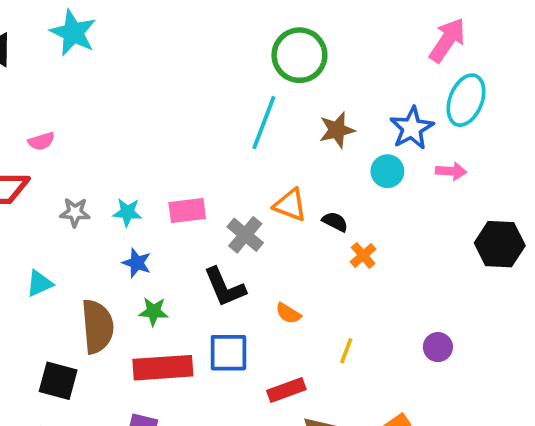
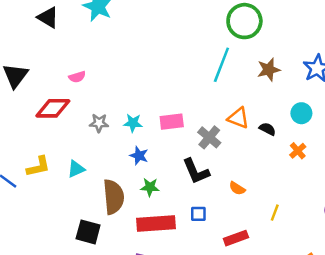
cyan circle: (387, 171) -> (301, 113), moved
orange cross: (363, 255) -> (298, 151), moved
blue square: (228, 353) -> (198, 214), size x0.6

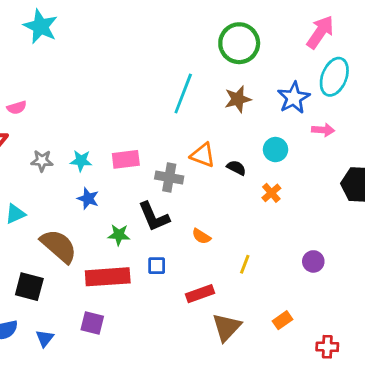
green circle: (244, 21) -> (239, 43), moved
gray cross: (209, 137) -> (169, 178), turned -30
green star: (150, 187) -> (119, 235), moved
brown semicircle: (114, 197) -> (59, 246), turned -44

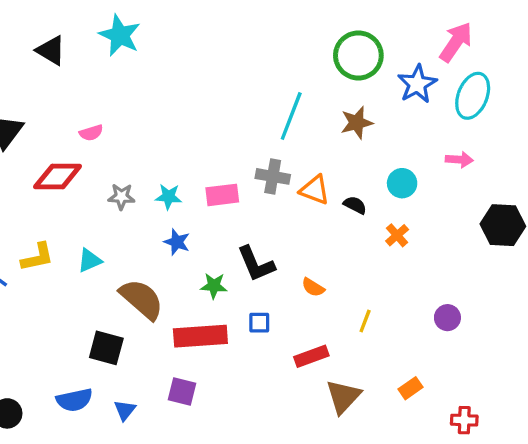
blue star: (294, 98) -> (417, 84), moved
gray cross: (169, 178) -> (273, 176), moved

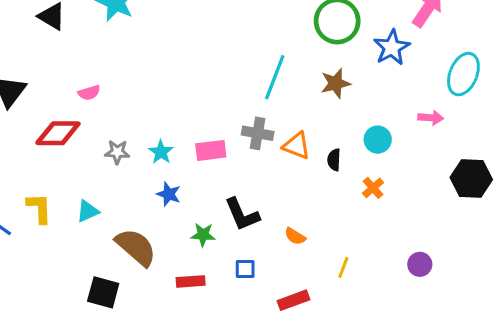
cyan ellipse: (473, 96) -> (463, 74), moved
cyan star: (168, 197) -> (161, 152), turned 30
black semicircle: (355, 205) -> (334, 160), turned -115
yellow L-shape: (37, 257) -> (39, 208), turned -80
red rectangle: (200, 336) -> (191, 281), size x0.6

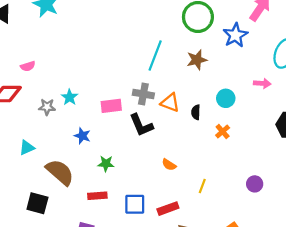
cyan star: (161, 152) -> (70, 97), moved
black L-shape: (242, 214) -> (141, 125), moved
blue square: (245, 269) -> (135, 204), moved, size x1.5

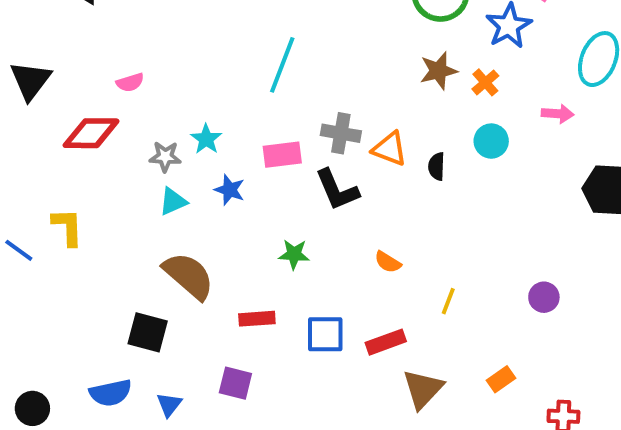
cyan line: (155, 56) -> (282, 65), moved
orange cross: (223, 132) -> (485, 82), moved
blue star: (82, 136) -> (230, 190), moved
cyan triangle: (27, 148) -> (173, 202), moved
green star: (106, 164) -> (294, 254), moved

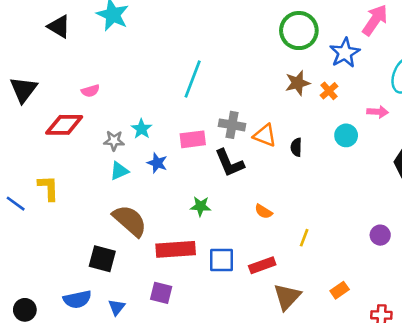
cyan circle: (491, 141) -> (346, 135), moved
purple circle: (544, 297) -> (380, 235), moved
red rectangle: (257, 319) -> (176, 249), size x1.6

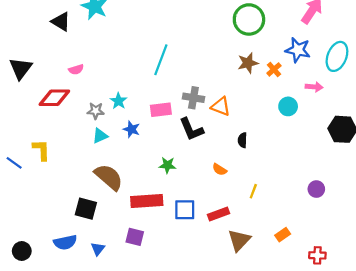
black triangle: (59, 27) -> (61, 22), moved
blue star: (345, 53) -> (298, 50), moved, turned -30
black semicircle: (296, 147) -> (242, 140), moved

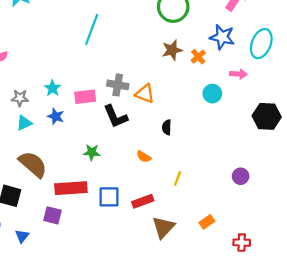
cyan line: (161, 60) -> (92, 29), moved
cyan star: (118, 101) -> (52, 88), moved
purple square: (135, 237) -> (52, 215), moved

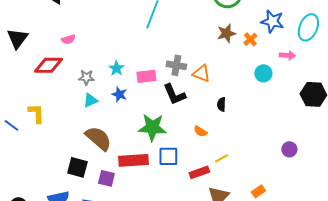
green star: (92, 152) -> (152, 127), size x1.8
yellow line: (178, 178) -> (221, 158), moved, turned 40
blue square: (109, 197) -> (168, 156), moved
purple square: (52, 215) -> (106, 178), moved

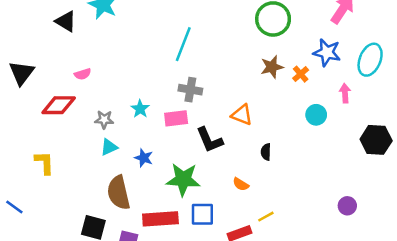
pink arrow: (287, 55) -> (345, 93), turned -98
gray cross: (176, 65) -> (190, 90), moved
blue star: (119, 94) -> (144, 158), moved
blue line: (11, 125) -> (14, 207), moved
brown semicircle: (98, 138) -> (119, 193), turned -144

